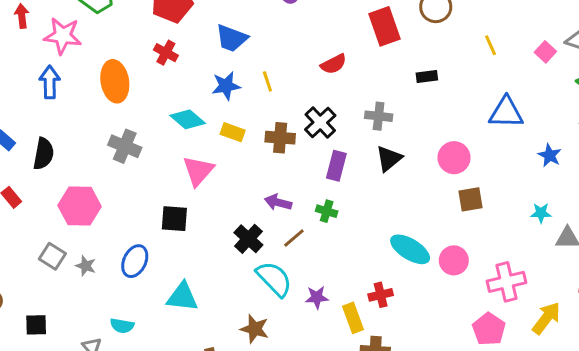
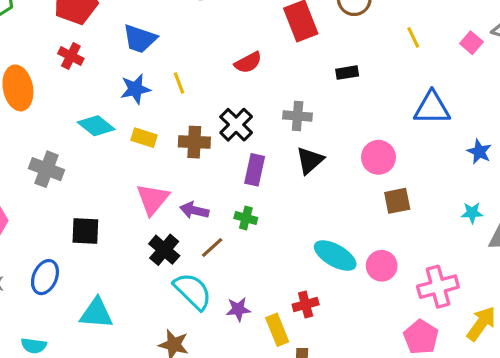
gray cross: (125, 146) -> (47, 169), moved
pink triangle: (198, 171) -> (153, 199), moved

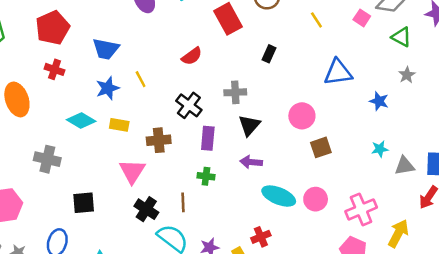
black rectangle: (347, 73) -> (269, 54), turned -49
brown cross: (194, 142) -> (159, 140), moved
purple arrow: (194, 210) -> (251, 162), moved
brown line: (212, 247) -> (183, 202), turned -42

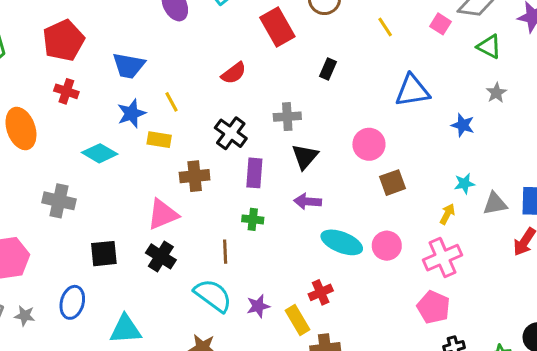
yellow rectangle: (119, 125) -> (159, 140), moved
pink triangle: (132, 171) -> (163, 214), turned 36
black cross: (146, 209) -> (161, 256), moved
yellow arrow: (398, 233) -> (447, 214), moved, size x0.6

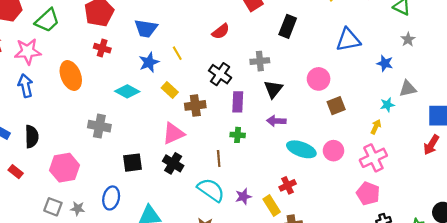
black rectangle: (328, 69) -> (288, 26), size x1.5
yellow rectangle: (159, 140) -> (170, 90), moved, turned 35
gray triangle: (495, 204) -> (408, 89), moved

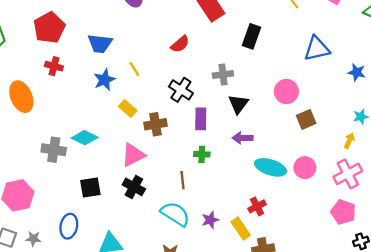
cyan diamond: (127, 91) -> (85, 138), moved

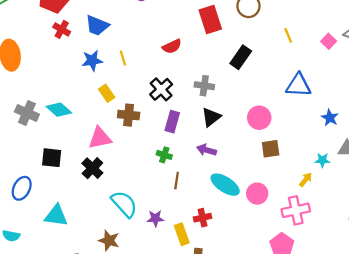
red cross: (54, 66) -> (62, 29), moved
brown line: (182, 180) -> (177, 181), moved

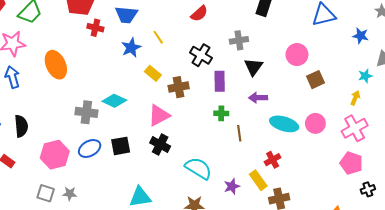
blue ellipse: (22, 188) -> (90, 148), moved, turned 50
purple star: (155, 218) -> (232, 186), moved

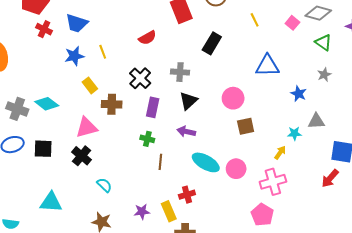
cyan semicircle: (198, 168) -> (104, 185), moved, size x0.6

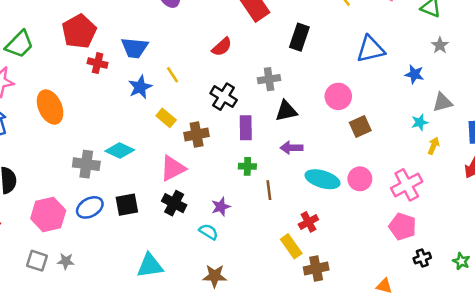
black triangle: (188, 101) -> (286, 111), turned 42
yellow arrow: (280, 153) -> (434, 146), moved
purple star: (142, 212) -> (221, 207), moved

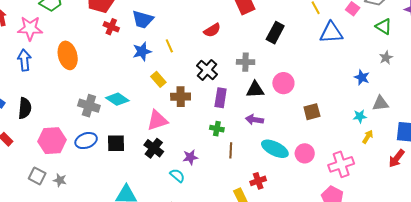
blue triangle: (370, 49) -> (331, 33), moved
pink circle: (338, 96) -> (283, 83), moved

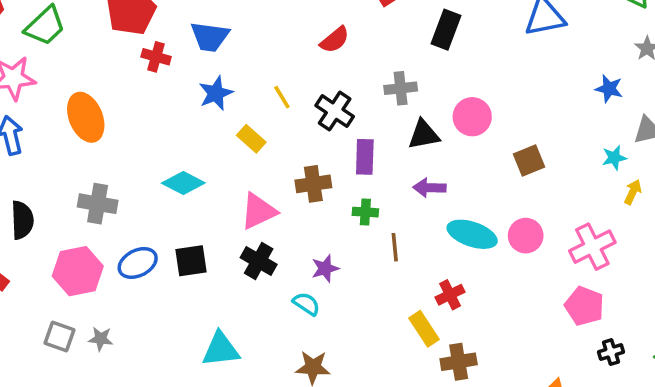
yellow line: (169, 46) -> (282, 97), moved
brown cross: (181, 97) -> (313, 184), moved
gray cross: (89, 106) -> (98, 204), moved

